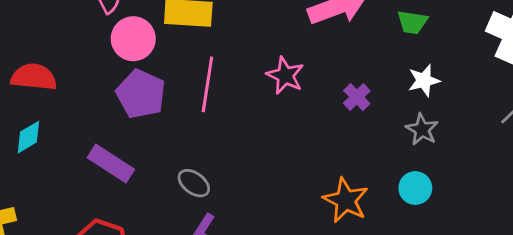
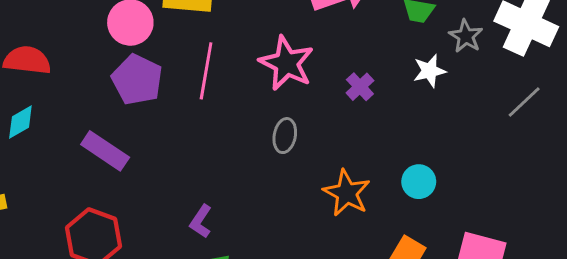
pink star: (285, 75) -> (287, 63), size x1.4
gray star: (422, 129) -> (466, 36), moved
gray ellipse: (194, 183) -> (285, 136), moved, turned 64

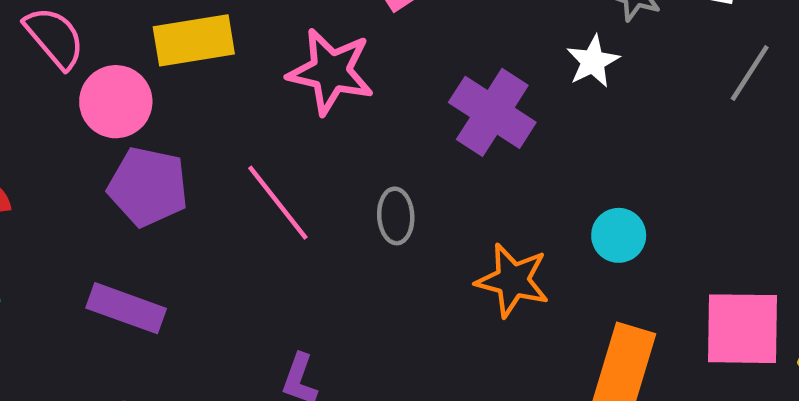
pink star: (287, 63) -> (331, 71), moved
pink line: (206, 71) -> (278, 203), moved, turned -34
purple cross: (360, 87) -> (492, 112), size x1.8

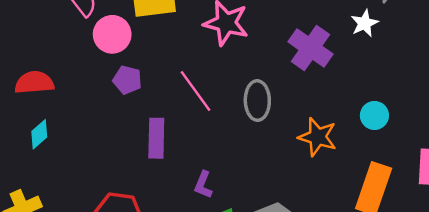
purple pentagon: (148, 187) -> (127, 80), size x0.7
gray ellipse: (396, 216) -> (257, 101), size x1.4
purple rectangle: (126, 308) -> (156, 138), moved, turned 69

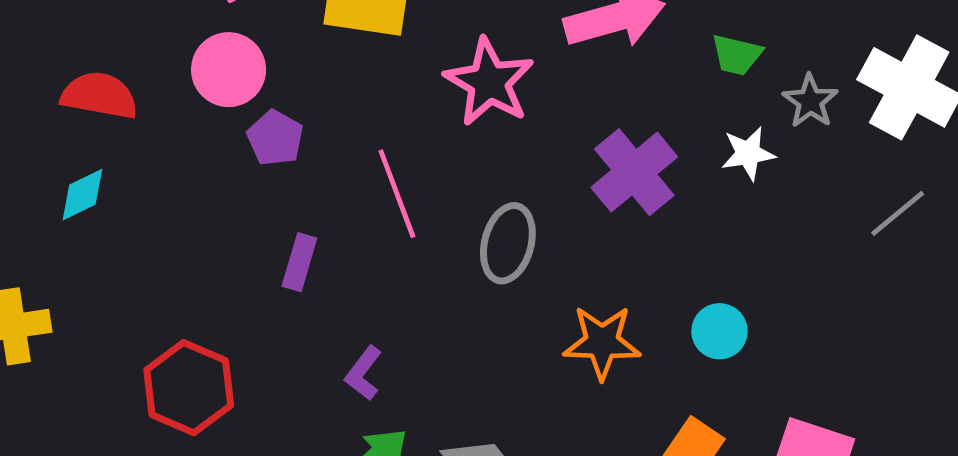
pink circle: (112, 34) -> (229, 70), moved
orange star: (318, 137) -> (602, 342), turned -30
purple rectangle: (156, 138) -> (299, 262), size x0.7

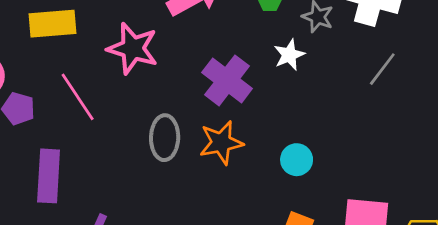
pink line: (397, 194) -> (78, 97), moved
purple rectangle: (299, 262) -> (49, 176), size x1.6
orange star: (602, 342) -> (221, 143), moved

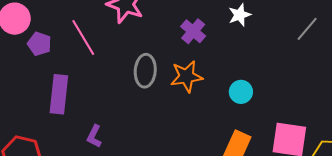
purple cross: (227, 80) -> (193, 31), size x0.7

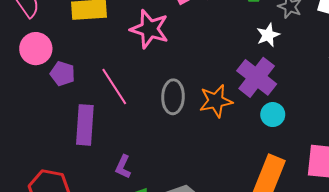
purple cross: (193, 31) -> (257, 77), moved, size x1.5
pink line: (83, 38) -> (114, 87), moved

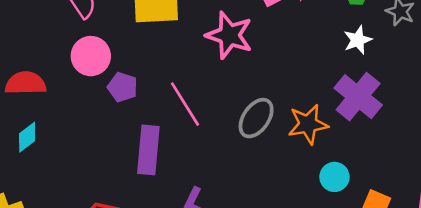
white star: (268, 35) -> (358, 40), moved
gray ellipse: (173, 97) -> (256, 118), turned 32
cyan circle: (273, 115) -> (334, 177), moved

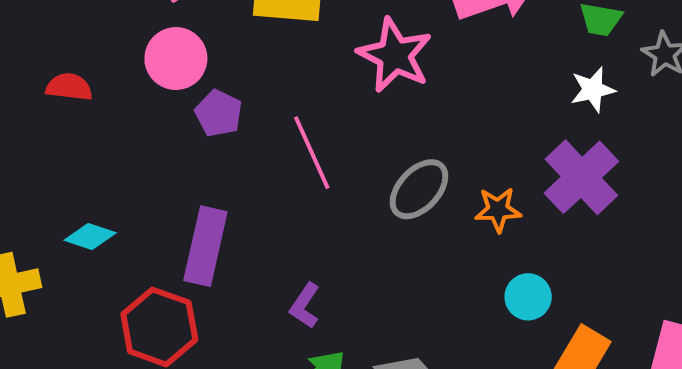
red semicircle: (26, 83) -> (69, 87), size x0.7
orange star: (308, 124) -> (498, 210), size x0.7
cyan diamond: (27, 137) -> (90, 236), moved, turned 48
purple rectangle: (148, 150) -> (205, 246), moved

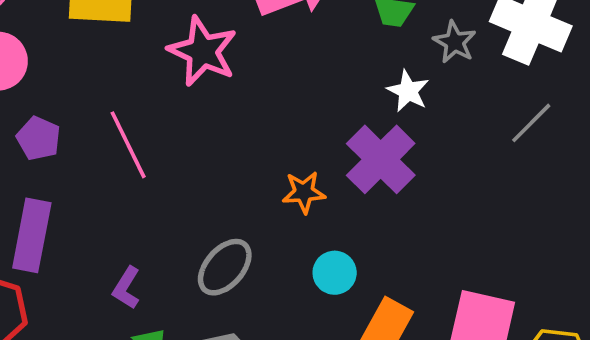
white star: (593, 90) -> (408, 91), moved, turned -30
purple pentagon: (219, 113) -> (39, 138), moved
gray ellipse: (419, 189) -> (225, 267), moved

